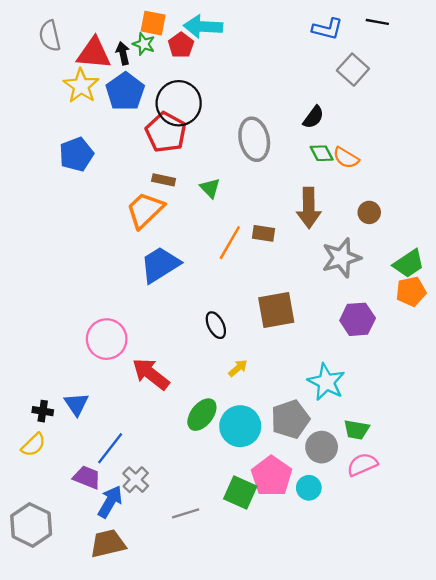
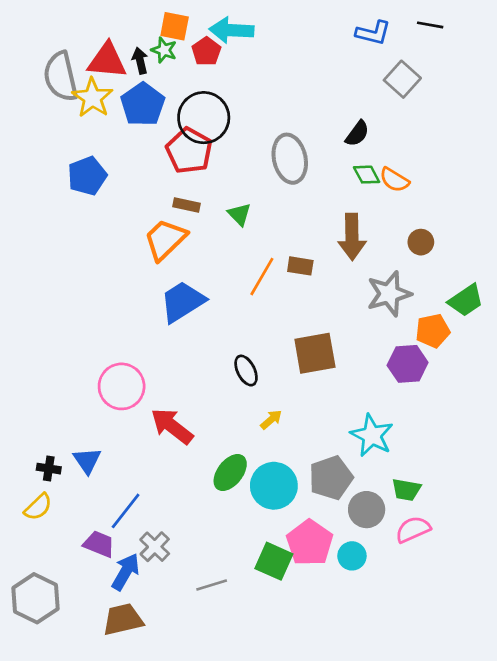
gray semicircle: (50, 36) -> (61, 77), moved, size x1.4
orange pentagon: (411, 291) -> (433, 331), moved

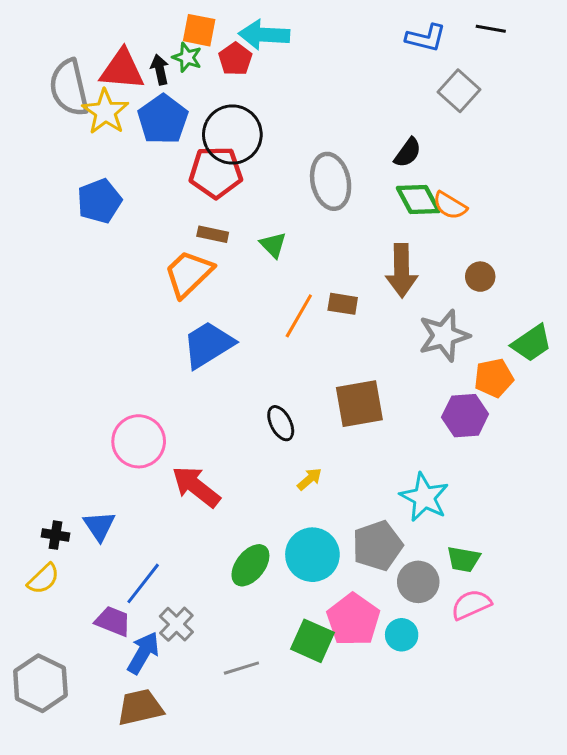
red pentagon: (189, 151) -> (216, 172), turned -30
green diamond: (367, 175) -> (418, 200), size x1.4
green ellipse: (230, 472) -> (250, 565), moved

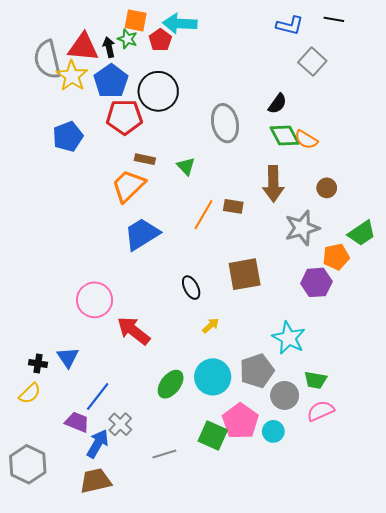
red pentagon: (216, 172) -> (124, 117), moved

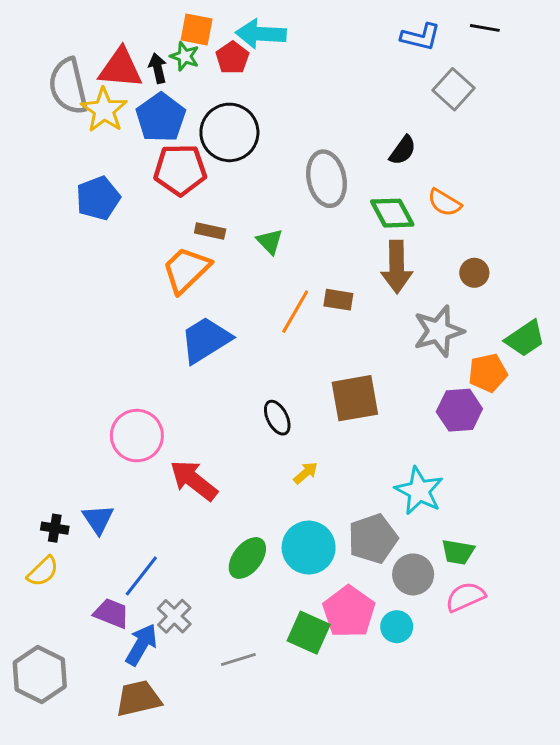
green diamond: (285, 136) -> (392, 213), moved

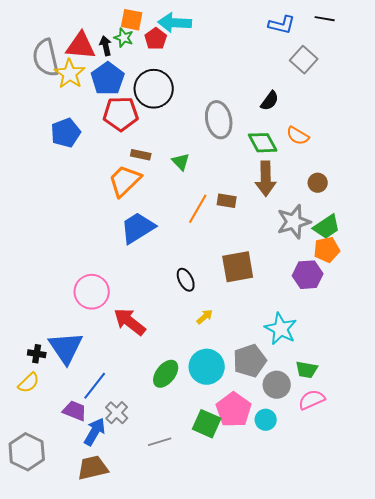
green trapezoid: (525, 338) -> (327, 227), moved
blue triangle: (98, 519) -> (66, 348), size x1.6

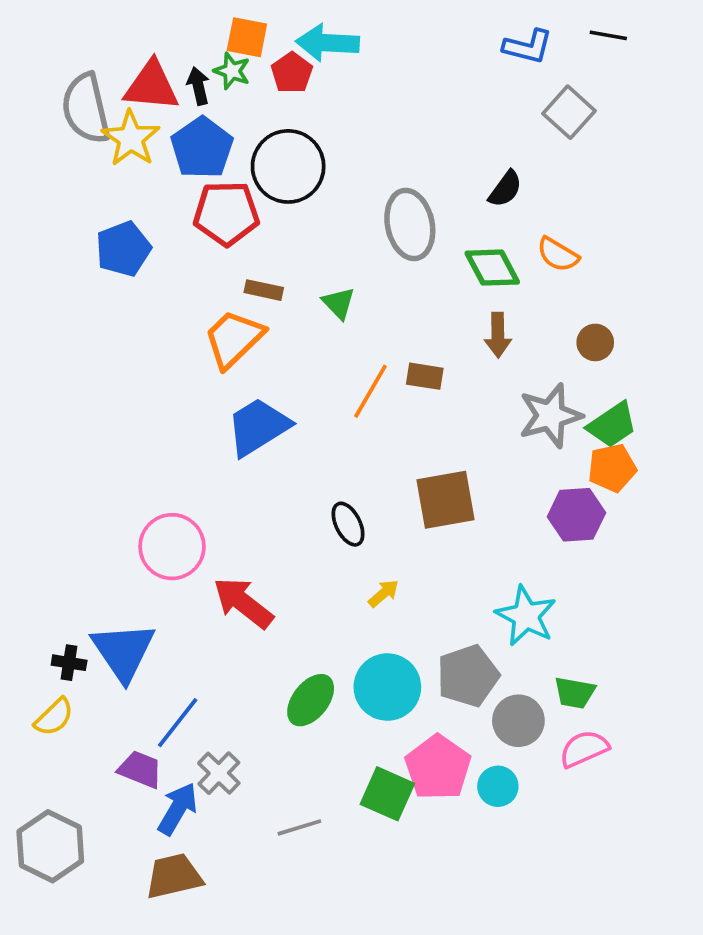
brown arrow: (266, 179) -> (498, 335), size x0.7

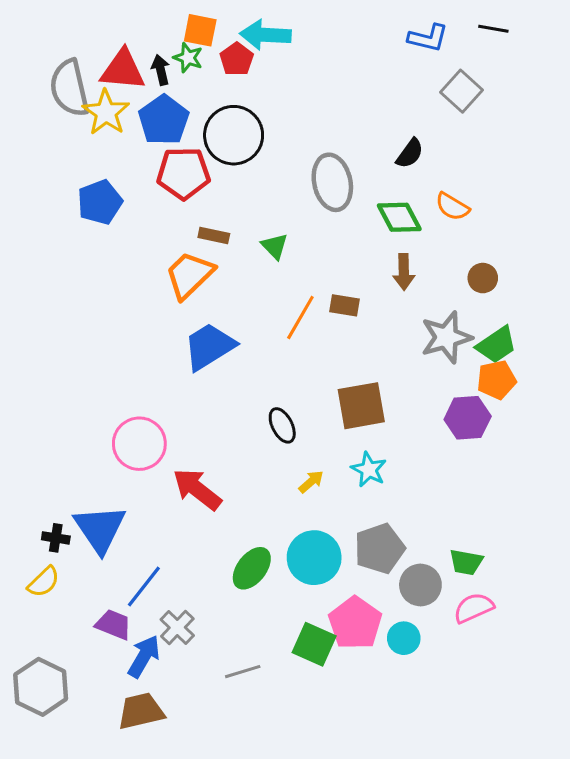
cyan star: (526, 616) -> (369, 470), moved, size x0.7

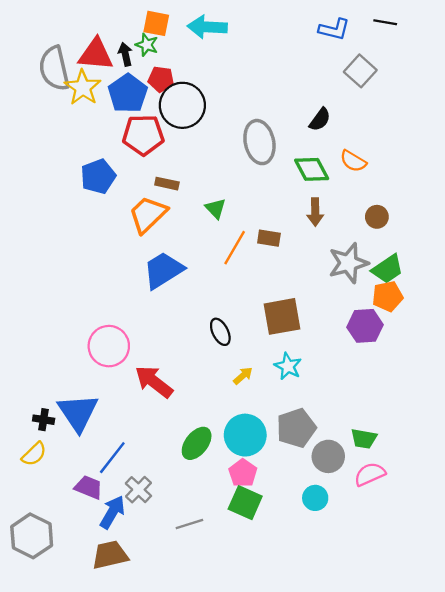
red pentagon: (237, 59) -> (161, 79), moved, turned -30
blue pentagon: (100, 202) -> (98, 176), moved
green triangle: (275, 246) -> (216, 208), moved
pink pentagon: (355, 623) -> (243, 473), moved, size x0.7

